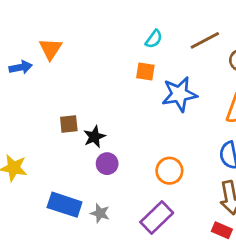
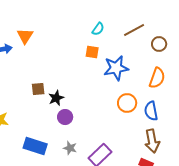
orange circle: (169, 171) -> (127, 103), moved
gray star: (100, 213) -> (70, 148), moved

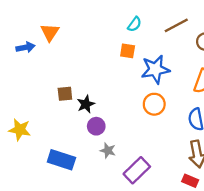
orange circle: (127, 103) -> (154, 104), moved
gray star: (70, 148) -> (108, 151), moved

